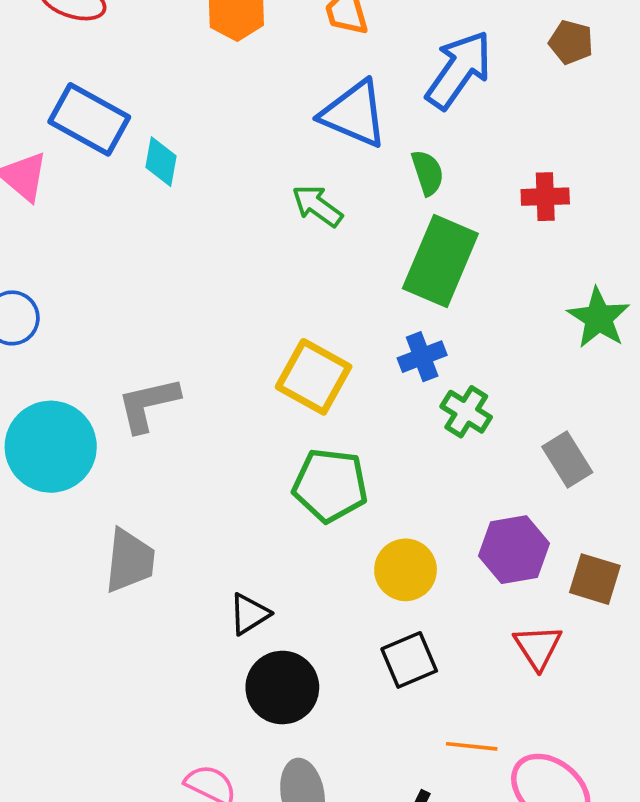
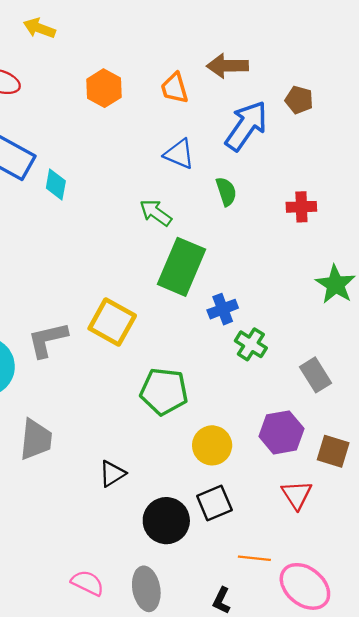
brown pentagon: (571, 42) -> (299, 100), moved
blue triangle: (354, 114) -> (179, 154), size x0.7
green rectangle: (440, 261) -> (182, 267), moved
yellow square: (314, 377) -> (112, 322), moved
black circle: (282, 687) -> (166, 521), moved

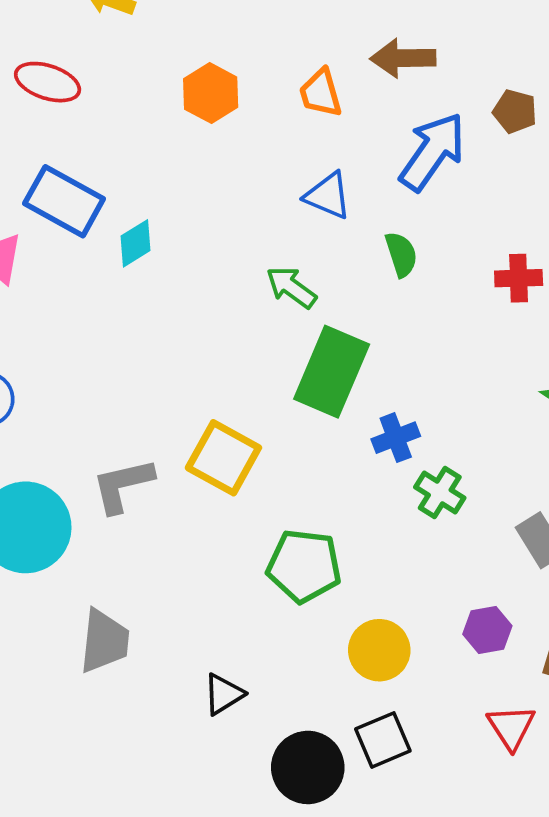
cyan diamond: (56, 185) -> (135, 243), turned 48
purple hexagon: (281, 432) -> (487, 630), size x0.7

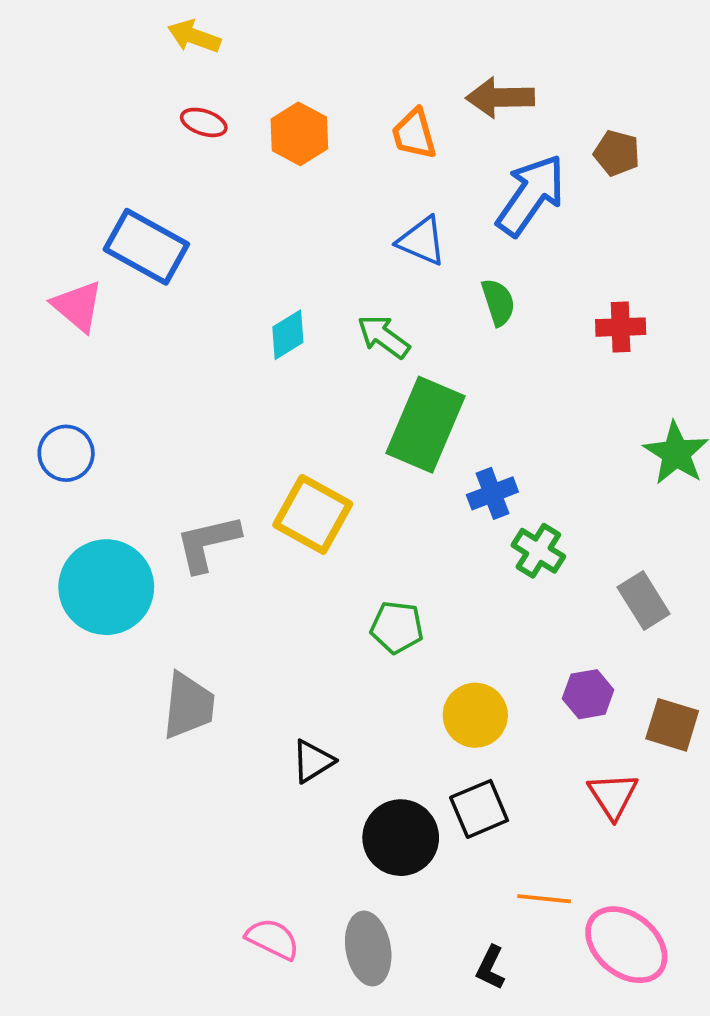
red ellipse: (48, 82) -> (204, 122), moved, size x0.7
cyan diamond: (135, 243) -> (288, 335), moved
green pentagon: (304, 566) -> (397, 627), size x0.7

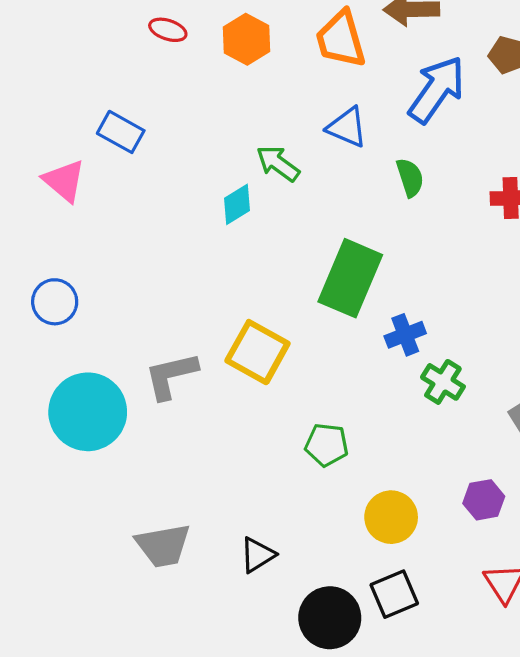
orange trapezoid: (414, 134) -> (341, 39), size x1.4
blue rectangle: (146, 247) -> (121, 132), size x0.7
green arrow: (383, 337) -> (278, 163), moved
gray trapezoid: (188, 706) -> (163, 545), moved, turned 74

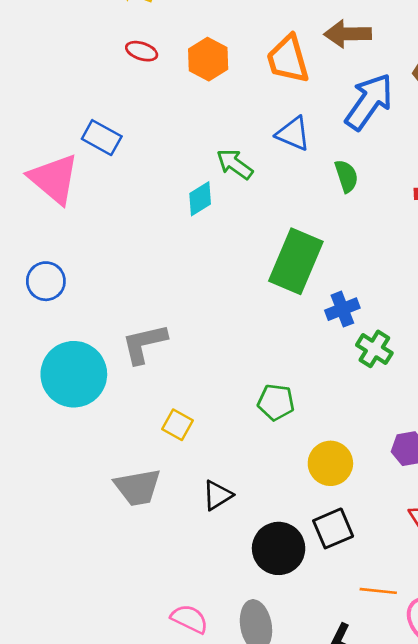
pink triangle: (64, 181) -> (54, 179), size x1.4
yellow square: (257, 352) -> (178, 425), moved, size x0.6

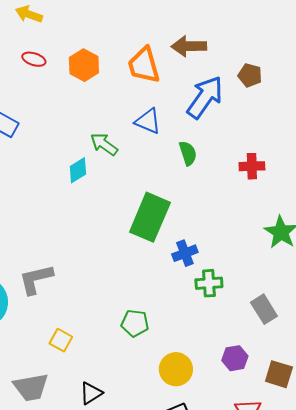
green cross: (374, 349) -> (209, 283), turned -36

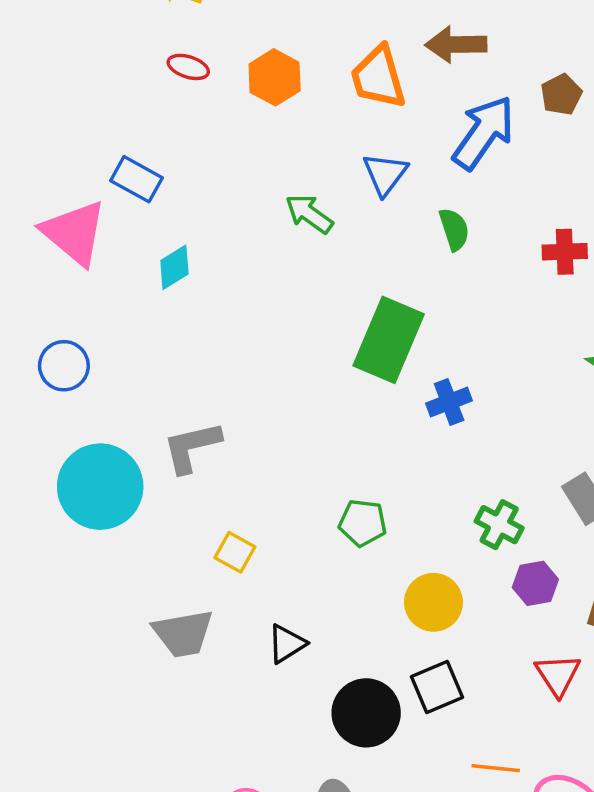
brown pentagon: (250, 75) -> (561, 95), turned 30
blue triangle: (148, 121) -> (385, 174), turned 44
cyan diamond: (78, 170) -> (174, 267), moved
green cross: (209, 283) -> (499, 525), moved, turned 32

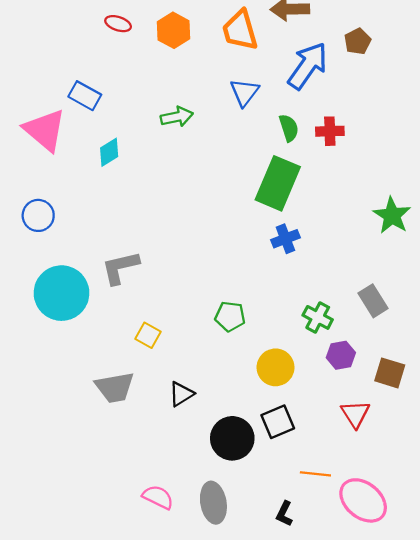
green arrow: (309, 214) -> (177, 117), moved, turned 132
red cross: (565, 252) -> (330, 131), moved
green rectangle: (389, 340) -> (278, 183), moved

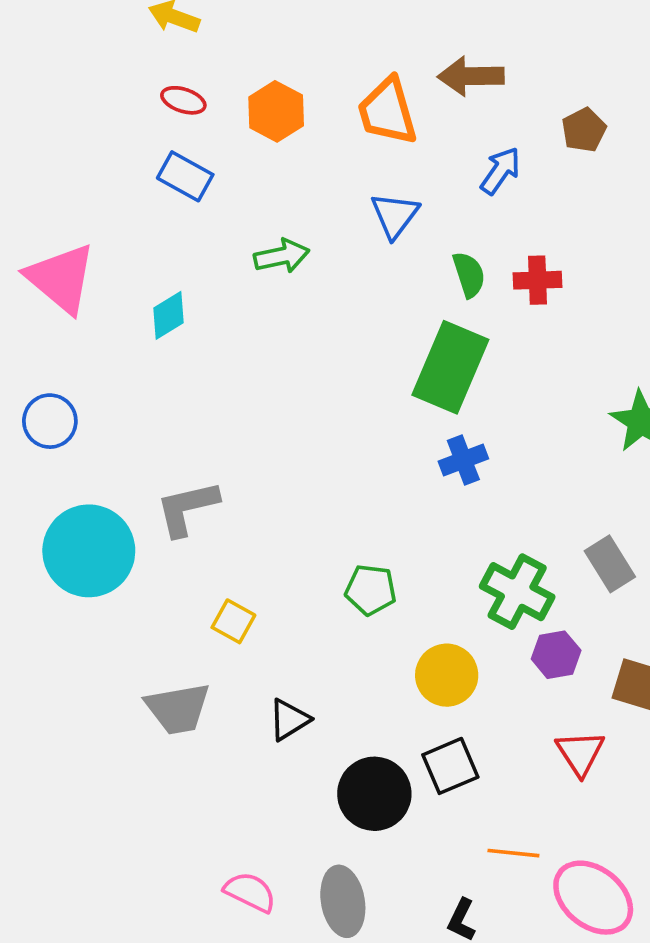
blue arrow: (308, 66) -> (500, 171), size x0.6
blue rectangle: (85, 96) -> (185, 176), moved
green cross: (318, 317) -> (517, 592), size x1.4

